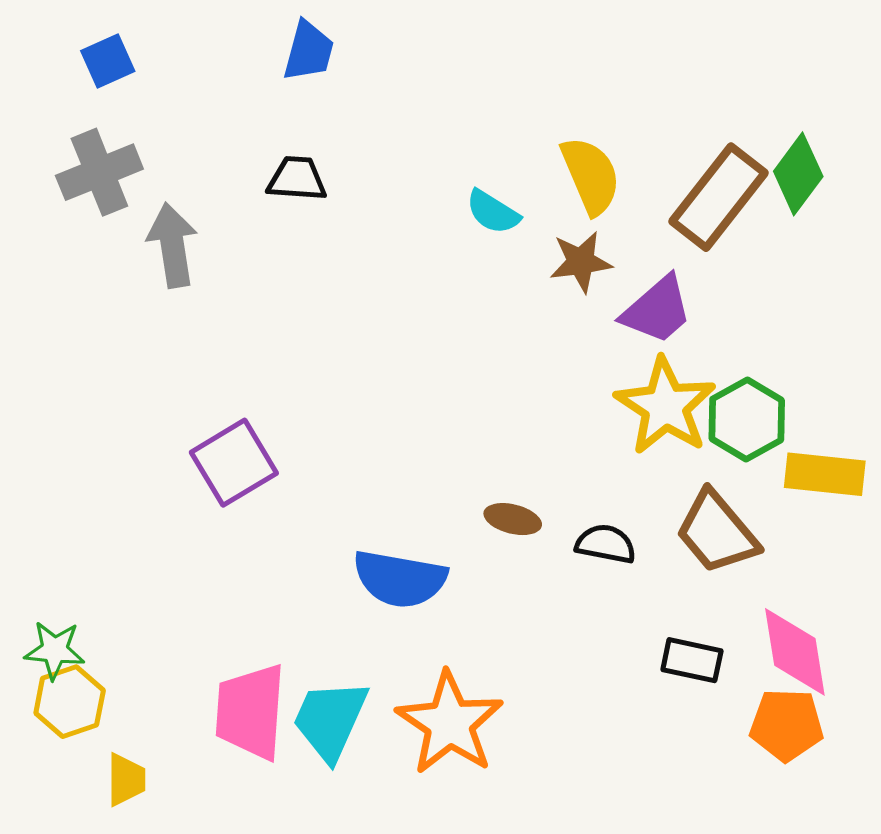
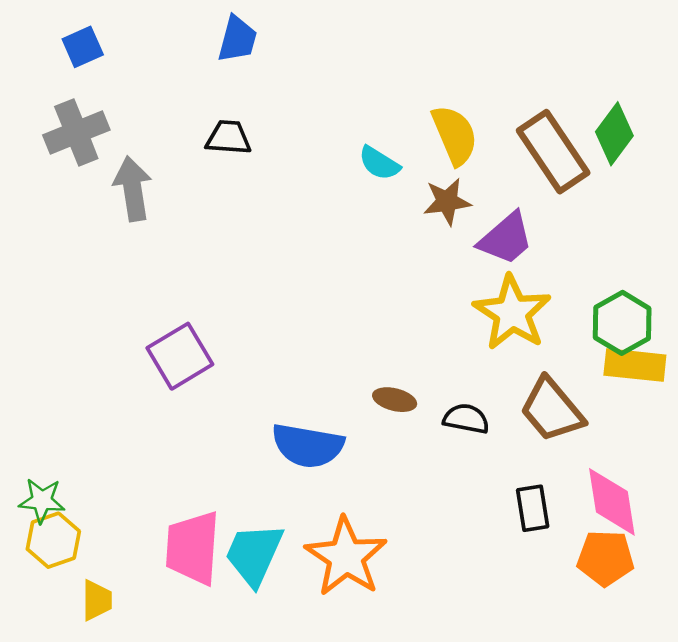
brown rectangle: (718, 197) -> (553, 152), turned -72
green hexagon: (747, 419) -> (622, 323), moved
black rectangle: (692, 660) -> (533, 508), turned 69

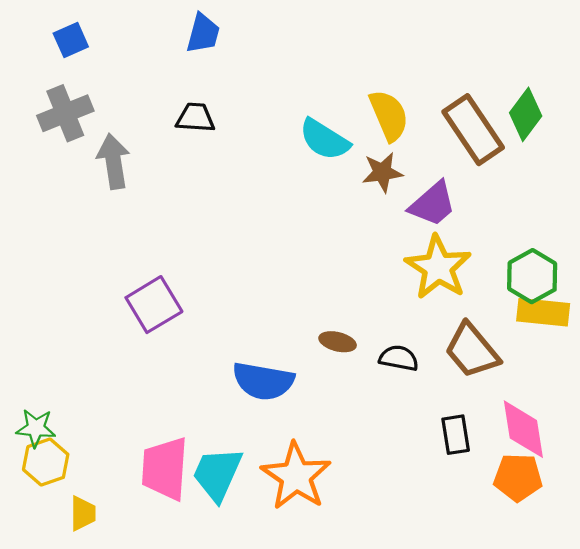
cyan semicircle: (379, 163) -> (324, 139), size x1.4

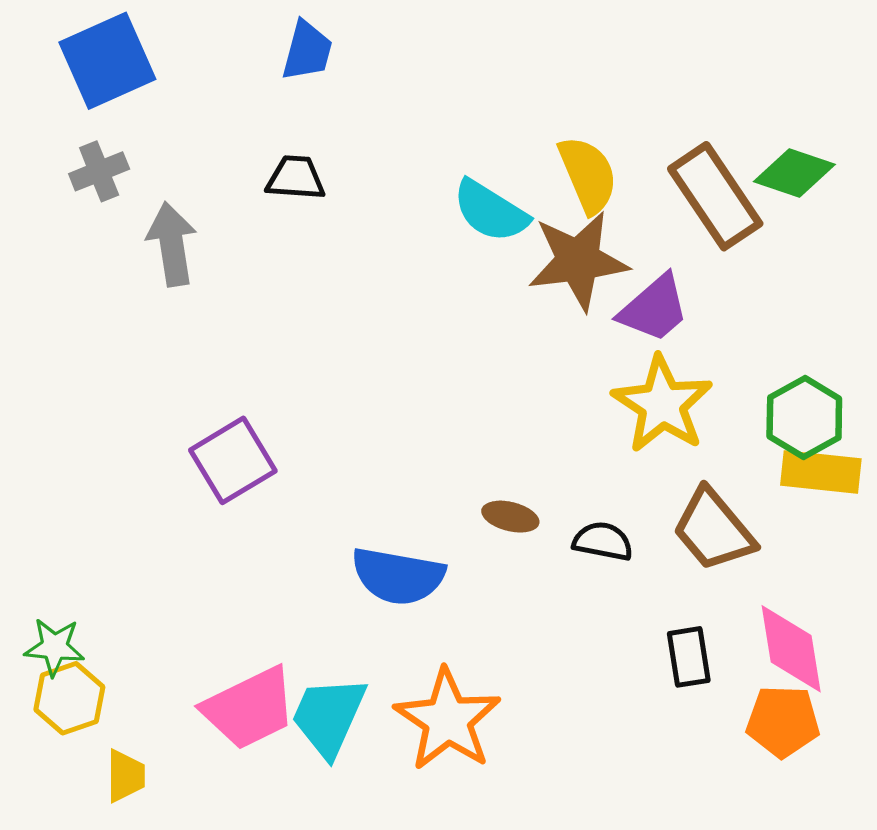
blue square: (71, 40) -> (107, 61), size x1.8
gray cross: (65, 113) -> (99, 171), size x0.7
green diamond: (526, 114) -> (794, 173), turned 72
brown star: (382, 172) -> (578, 261), size x1.6
pink trapezoid: (165, 469) -> (249, 708), turned -120

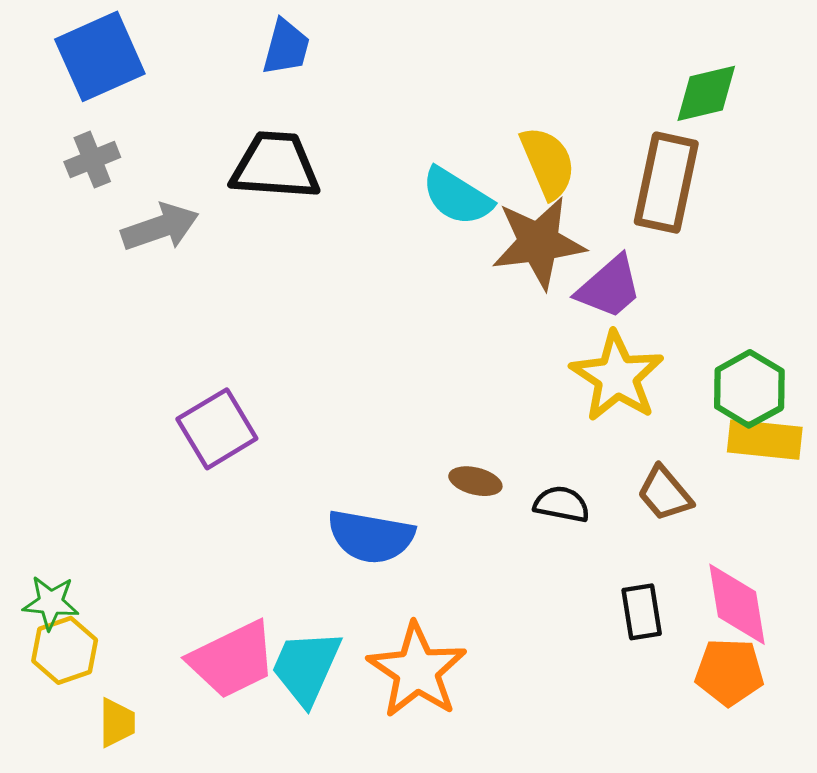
green diamond: (794, 173) -> (706, 93), moved, turned -32
black trapezoid: (296, 178) -> (275, 166), size x1.6
brown rectangle: (715, 196) -> (666, 183), turned 46
gray arrow: (172, 244) -> (160, 227), turned 80
brown trapezoid: (713, 530) -> (665, 493), size x0.7

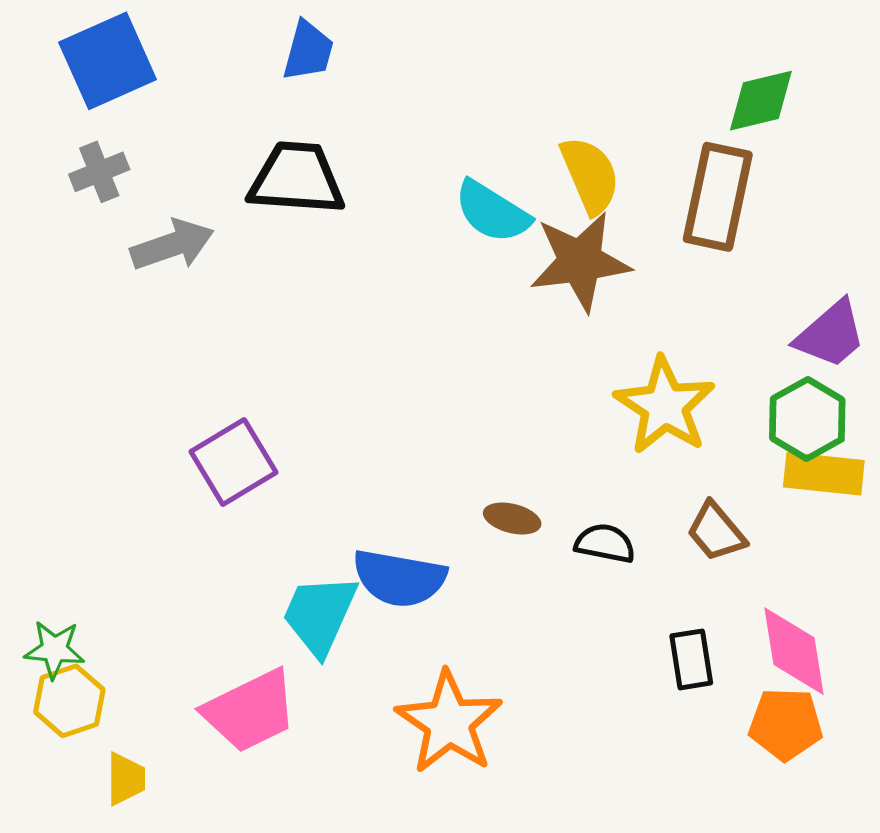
purple trapezoid: (609, 287) -> (831, 334), moved
cyan trapezoid: (306, 667) -> (320, 615), moved

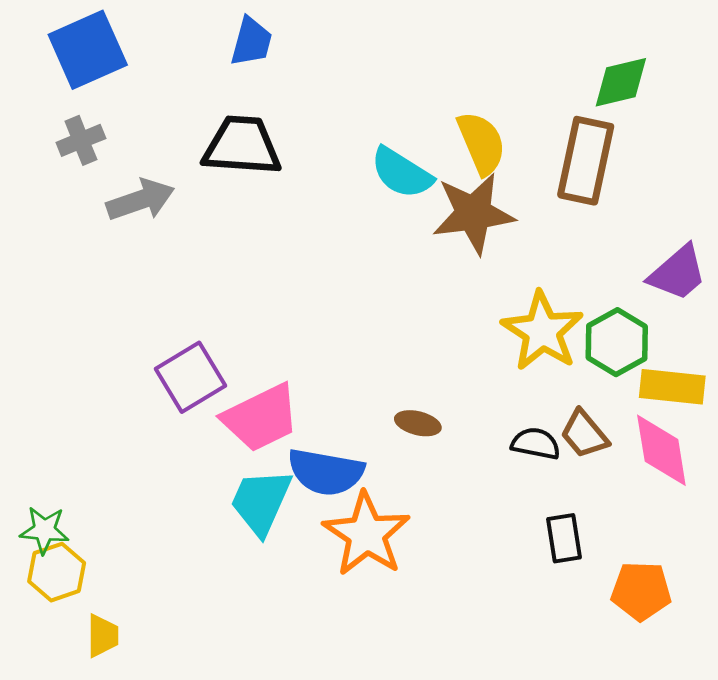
green hexagon: (807, 419) -> (617, 342), moved
black semicircle: (605, 543) -> (536, 444), moved
pink diamond: (794, 651) -> (661, 450), moved
pink trapezoid: (250, 711) -> (261, 418), moved
orange star: (449, 722) -> (366, 534), moved

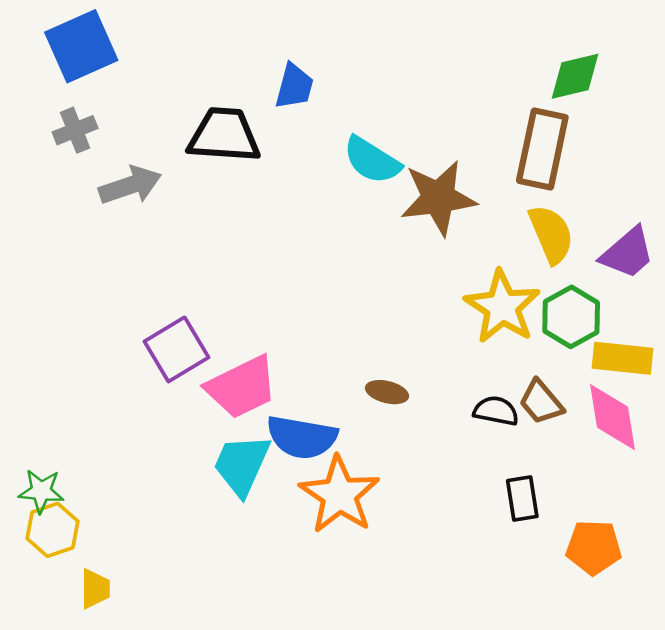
blue trapezoid: (251, 42) -> (294, 86), moved
yellow semicircle: (481, 143) -> (551, 234), moved

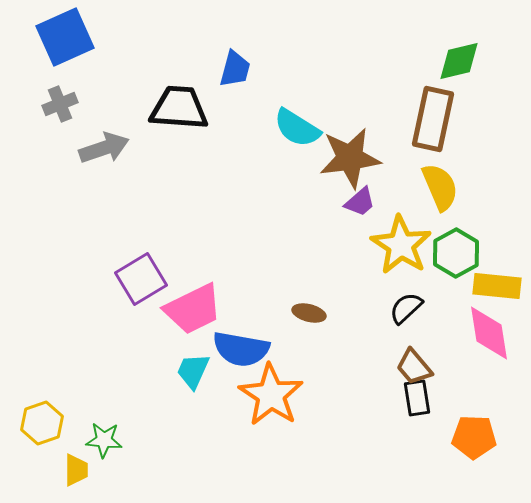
purple trapezoid: (628, 253) -> (360, 202), moved, size x0.7
brown trapezoid: (541, 402) -> (414, 367), moved
black semicircle: (496, 411) -> (406, 308), moved, turned -54
cyan trapezoid: (242, 465) -> (193, 371), size x0.7
green star: (41, 491) -> (104, 440), moved

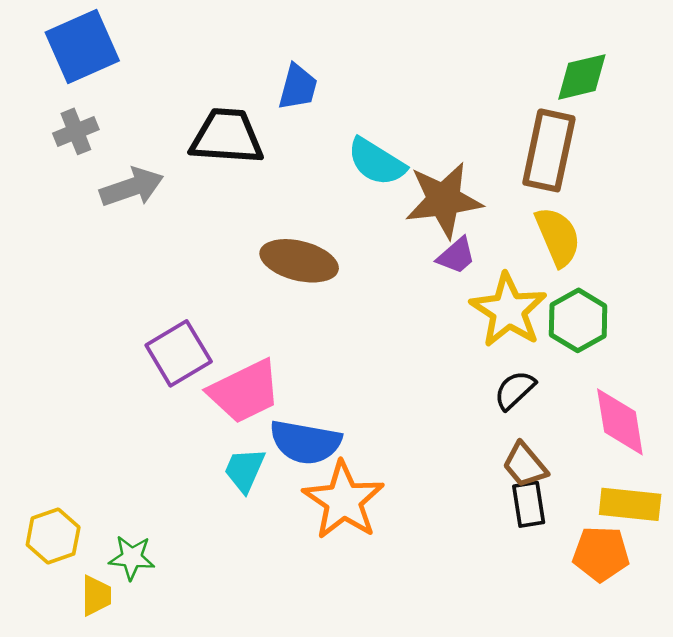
yellow rectangle: (497, 286) -> (630, 504), moved
brown ellipse: (309, 313) -> (299, 261), moved, size x1.8

